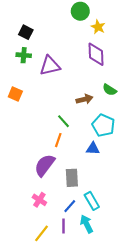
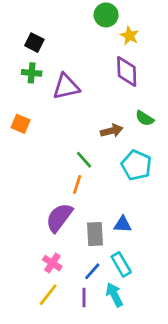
blue triangle: (93, 148) -> (123, 224), moved
yellow line: (41, 233) -> (48, 295), moved

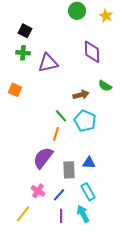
yellow star: (129, 36) -> (106, 16), moved
cyan pentagon: (136, 165) -> (85, 121), moved
blue line: (92, 271) -> (59, 195), moved
yellow line: (48, 295) -> (23, 214), moved

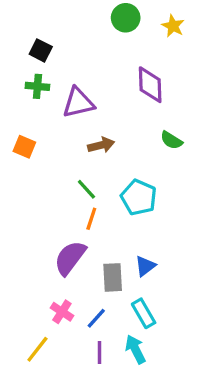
brown arrow: (81, 95) -> (101, 145), moved
green line: (61, 116) -> (86, 189), moved
blue triangle: (89, 163) -> (145, 266), turned -40

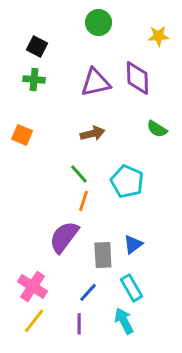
green circle: (126, 18) -> (98, 22), moved
yellow star: (173, 26) -> (158, 36), moved, turned -30
purple triangle: (78, 103) -> (95, 82), moved
pink cross: (62, 312) -> (33, 286), moved, size x1.4
purple line: (100, 353) -> (79, 324), moved

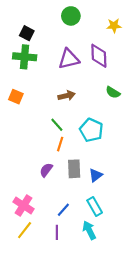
green cross: (34, 79) -> (25, 57), size x1.5
purple semicircle: (64, 237) -> (46, 170), size x0.6
gray rectangle: (103, 255) -> (74, 169), moved

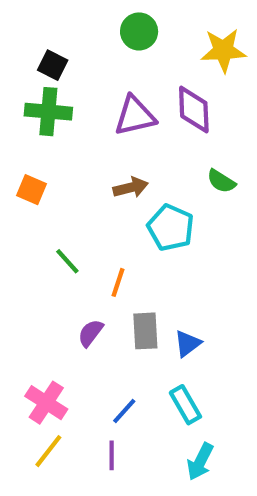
yellow star: (114, 26) -> (223, 50), size x1.5
green line: (57, 125) -> (67, 261), moved
cyan pentagon: (91, 130) -> (171, 228), moved
cyan arrow: (89, 230) -> (200, 462), moved, turned -126

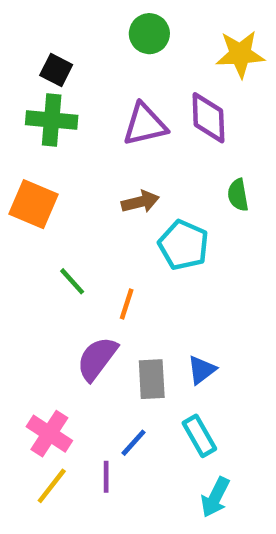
green semicircle: (221, 181) -> (238, 195), turned 48
orange square: (32, 190) -> (33, 204), size x1.5
gray rectangle: (145, 331) -> (152, 379), moved
purple semicircle: (91, 333) -> (97, 359), size x1.5
purple line: (112, 455) -> (106, 477), moved

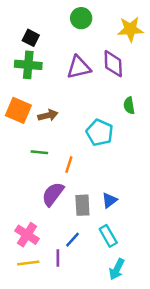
brown arrow: (140, 202) -> (48, 115), moved
green line: (72, 281) -> (39, 152), turned -42
yellow line: (52, 486) -> (28, 263), turned 45

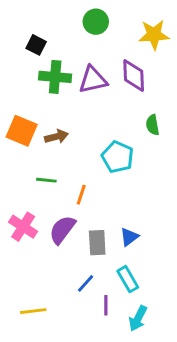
green cross: (28, 65) -> (55, 77), moved
pink cross: (27, 235) -> (23, 227), moved
purple line: (58, 258) -> (106, 305), moved

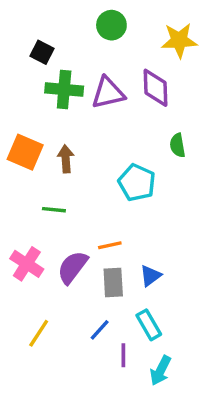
brown arrow: (57, 137) -> (66, 159), turned -80
orange line: (81, 195) -> (110, 245), moved, turned 60
yellow line: (33, 311) -> (39, 333), moved, turned -50

